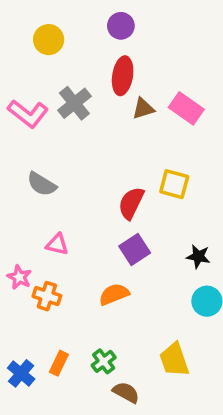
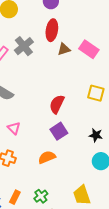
yellow square: (174, 184) -> (96, 93), moved
pink triangle: (57, 244) -> (14, 128), turned 32

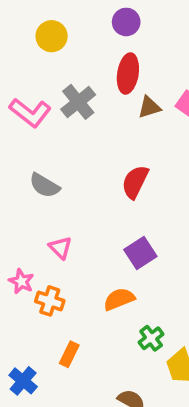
red semicircle: (57, 104) -> (135, 182), moved
green cross: (41, 196) -> (151, 338), moved
orange rectangle: (15, 197) -> (69, 354), moved

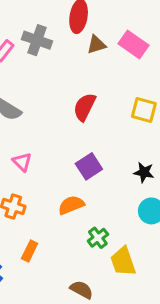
gray cross: (78, 102) -> (37, 40), turned -32

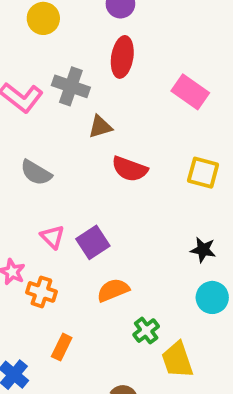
brown triangle: (96, 45) -> (100, 127), moved
red semicircle: (85, 107) -> (130, 169), turned -96
purple square: (89, 166) -> (93, 242), moved

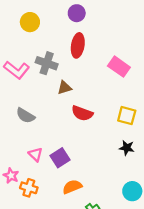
black star: (203, 250) -> (127, 148), moved

